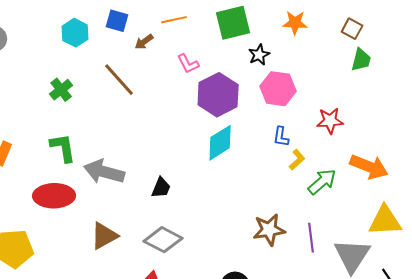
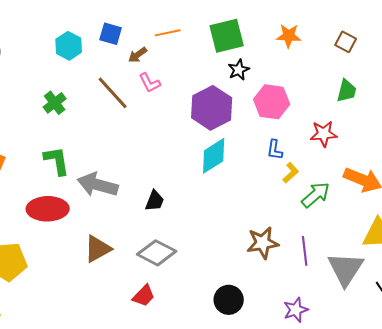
black star: (259, 55) -> (239, 70), moved
green trapezoid: (361, 60) -> (347, 91), moved
pink L-shape: (188, 64) -> (150, 83), moved

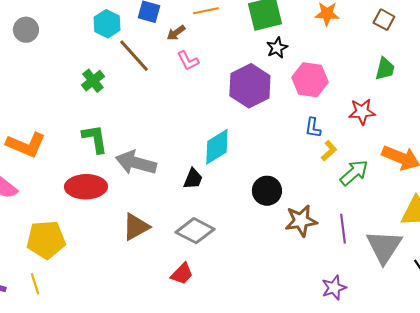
brown line: (113, 93) -> (134, 56), moved
cyan diamond: (214, 156) -> (217, 147), moved
black circle: (229, 300) -> (267, 191), moved

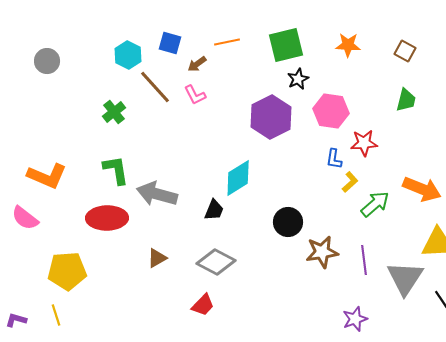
pink L-shape: (188, 61) -> (195, 95), moved
red star: (362, 112) -> (364, 143), moved
brown triangle: (136, 227) -> (157, 258), size x0.7

